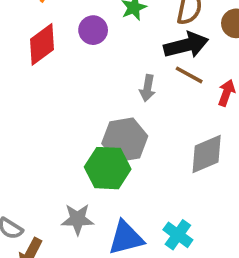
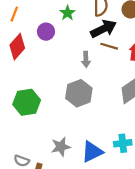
green hexagon: (108, 168) -> (27, 102), moved
cyan cross: (178, 235) -> (123, 143), turned -30

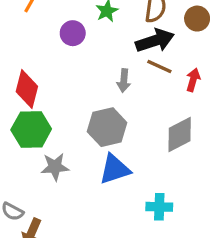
red diamond: (17, 47) -> (27, 89), moved, turned -35
gray star: (61, 147) -> (55, 167), moved
blue triangle: (92, 152) -> (115, 169), moved

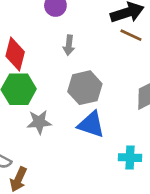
gray arrow: (124, 81) -> (69, 45), moved
blue triangle: (115, 169) -> (91, 124), turned 36

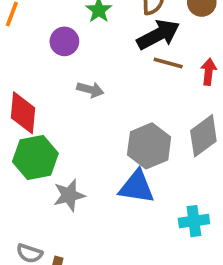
gray arrow: (69, 45) -> (90, 90), turned -72
gray hexagon: (85, 88) -> (149, 146), moved

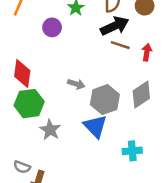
gray arrow: (90, 90) -> (76, 84), moved
blue triangle: (137, 187) -> (95, 126), turned 35
gray star: (69, 195) -> (50, 130), turned -30

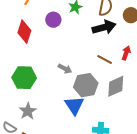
brown line: (120, 45) -> (105, 59), moved
red diamond: (22, 73) -> (24, 32), moved
gray star: (50, 130) -> (28, 111), moved

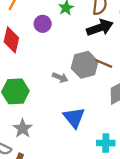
gray hexagon: (86, 85) -> (85, 65), moved

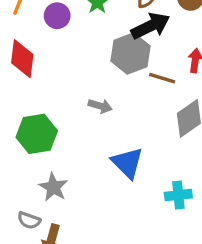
purple circle: (43, 24) -> (57, 16), moved
gray hexagon: (85, 65) -> (131, 54), moved

